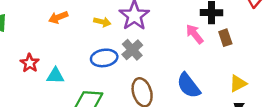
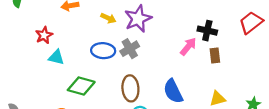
pink arrow: (195, 34) -> (188, 46), turned 66
red star: (30, 63) -> (44, 35), moved

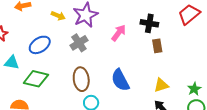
pink arrow: (188, 46) -> (119, 33), moved
blue ellipse: (103, 51) -> (40, 45), moved, turned -35
cyan triangle: (56, 57) -> (12, 63), moved

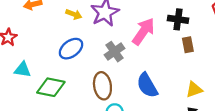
pink arrow: (119, 33) -> (143, 31), size x1.4
gray cross: (79, 43) -> (114, 52), moved
blue ellipse: (40, 45) -> (71, 49), moved

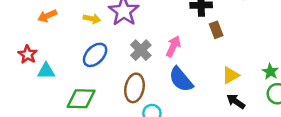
pink arrow: (143, 31) -> (173, 46), moved, size x0.7
cyan triangle: (23, 70) -> (46, 71), moved
brown ellipse: (102, 86) -> (134, 88), turned 30

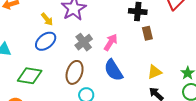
yellow arrow: (92, 19) -> (47, 19), moved, turned 32

